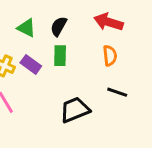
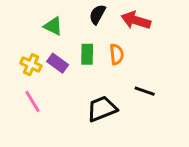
black semicircle: (59, 26) -> (97, 14), moved
orange semicircle: (110, 56) -> (117, 54), moved

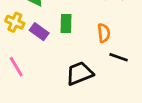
orange semicircle: (117, 54) -> (104, 33), moved
yellow cross: (31, 65) -> (15, 22), moved

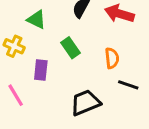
green rectangle: (66, 24) -> (70, 48), turned -36
purple rectangle: (39, 32) -> (41, 70), moved, turned 60

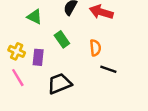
yellow cross: (14, 46) -> (17, 51), moved
black trapezoid: (85, 103) -> (60, 84), moved

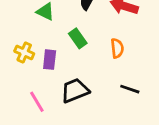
black line: (108, 69) -> (130, 89), moved
pink line: (18, 78) -> (37, 102), moved

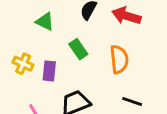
orange semicircle: (117, 48) -> (119, 59), size x1.4

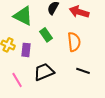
green triangle: (45, 22) -> (23, 16), size x1.5

